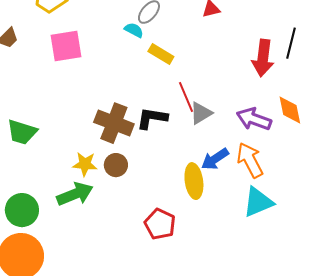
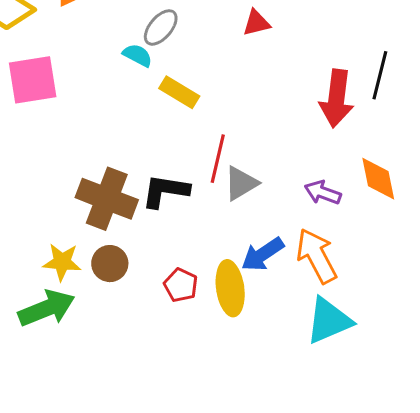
red line: (186, 97) -> (218, 159), turned 36
purple arrow: (254, 119) -> (323, 193), size x0.7
red pentagon: (160, 224) -> (181, 285), moved, size x0.7

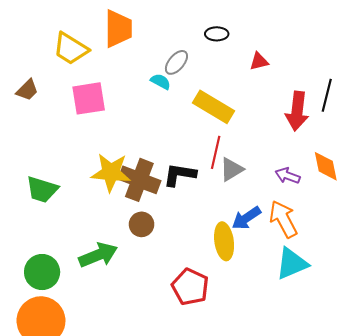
red triangle: (256, 23) -> (259, 61), moved
yellow rectangle: (179, 92) -> (213, 107), moved, size x1.5
yellow star: (62, 262) -> (111, 173), moved, size x1.5
red pentagon: (181, 285) -> (190, 287), moved, size x1.6

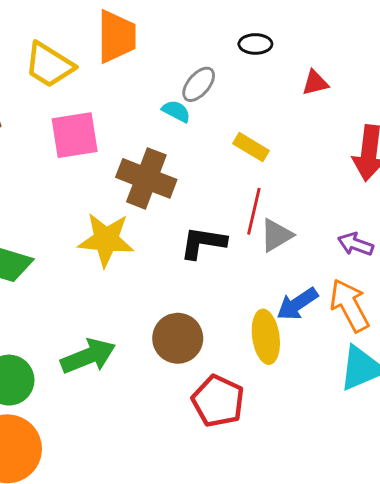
yellow rectangle: (213, 107) -> (251, 147), size x0.6
brown cross: (139, 180) -> (146, 178), moved
brown circle: (142, 224) -> (178, 338), moved, size x1.4

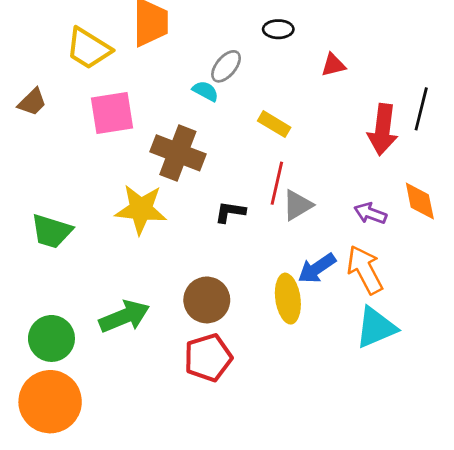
black L-shape: (203, 243) -> (230, 212), size x0.7
red pentagon: (218, 401) -> (208, 358), moved, turned 30

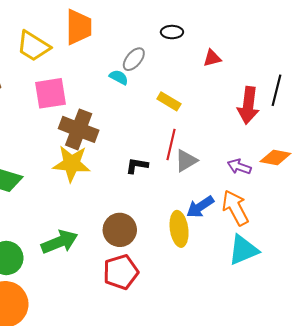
brown cross: (178, 153) -> (79, 129), moved
orange diamond: (420, 201) -> (275, 158), turned -68

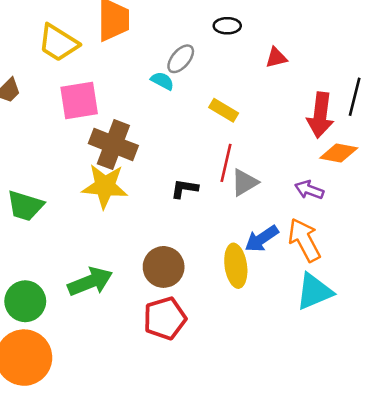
orange diamond: (275, 158) -> (339, 153), moved

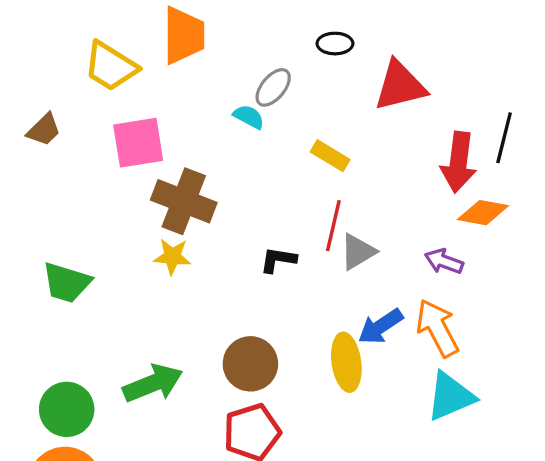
red triangle: (276, 58) -> (400, 86), size x1.8
yellow star: (105, 186) -> (172, 257), size x0.6

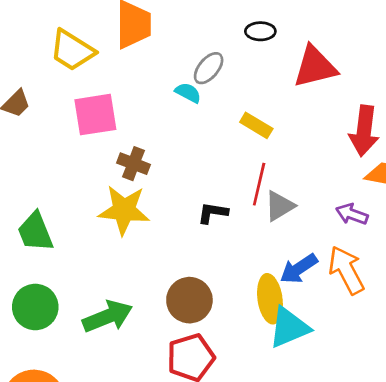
brown cross: (184, 201) -> (133, 164), size x0.6
yellow star: (172, 257) -> (124, 210), size x1.6
green trapezoid: (67, 283) -> (35, 232), turned 51
cyan triangle: (450, 396) -> (289, 327), moved
green circle: (67, 409) -> (35, 307), moved

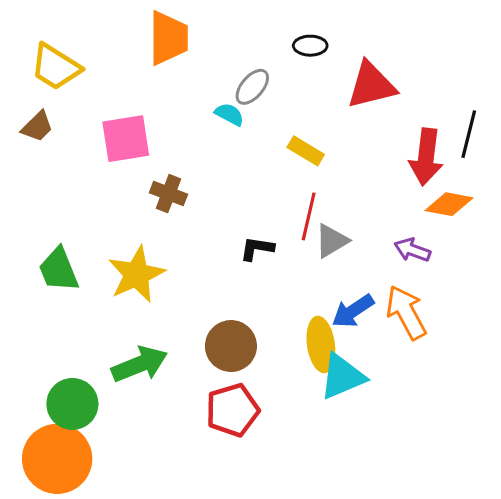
yellow trapezoid: (72, 50) -> (56, 67), moved
yellow star: (124, 210) -> (136, 274), moved, turned -30
green circle: (35, 307) -> (72, 404), moved

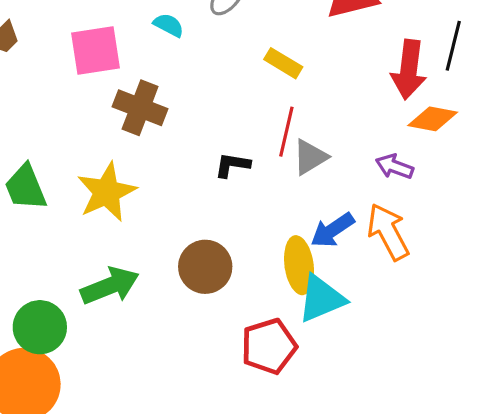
cyan semicircle: (229, 114) -> (169, 25), moved
brown cross: (168, 194) -> (140, 108), size x1.4
red pentagon: (232, 410) -> (269, 346), moved

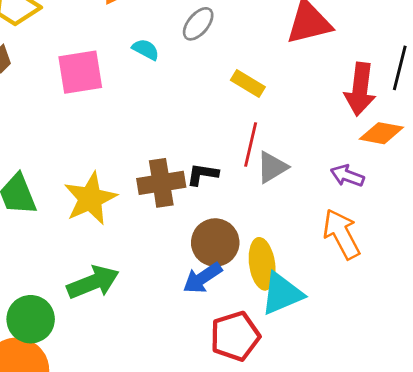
brown cross: (140, 108) -> (161, 183), moved, turned -30
blue arrow: (332, 230) -> (202, 278), moved
brown circle: (205, 267) -> (215, 243), moved

